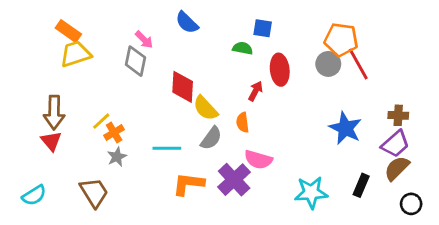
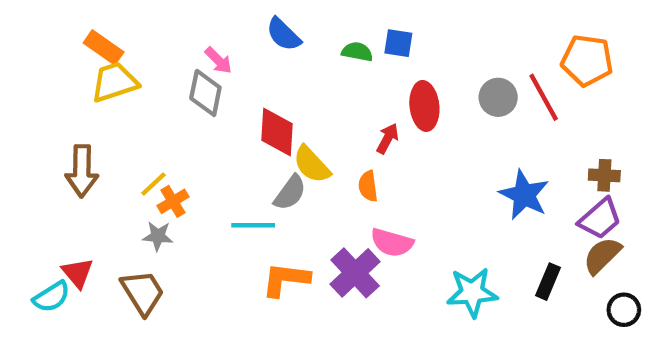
orange pentagon: (341, 40) -> (587, 60), moved
green semicircle: (243, 48) -> (357, 52), moved
gray semicircle: (211, 138) -> (290, 193), moved
red triangle: (51, 141) -> (78, 273), moved
gray star: (117, 157) -> (158, 236), moved, turned 30

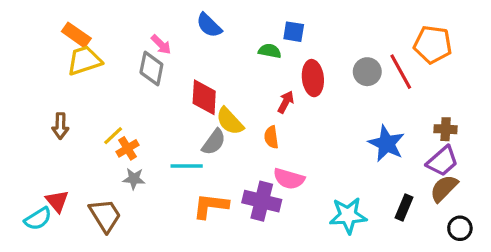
green semicircle: (357, 52) -> (270, 51), moved
brown arrow: (82, 171) -> (60, 126), size x0.7
gray star: (158, 236) -> (134, 179), moved
purple cross: (355, 273) -> (262, 201), turned -33

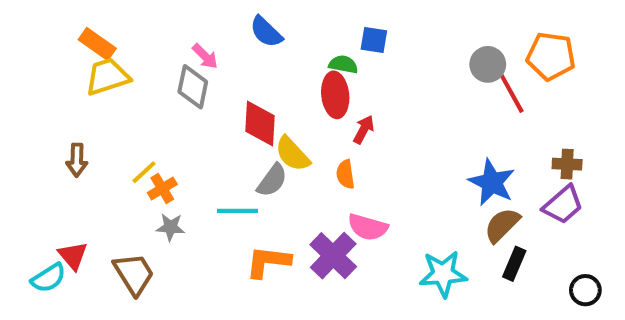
gray circle: (367, 72) -> (488, 64), moved
red ellipse: (313, 78) -> (335, 95), moved
brown semicircle: (444, 188) -> (502, 225), moved
purple cross: (262, 201) -> (333, 256), turned 30

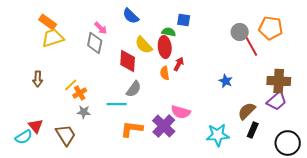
yellow semicircle: (293, 154) -> (144, 45), moved
brown cross: (567, 164) -> (279, 81), size x1.6
orange semicircle: (345, 174) -> (165, 73), moved
blue star: (492, 182) -> (226, 81), moved, size x0.6
black circle: (585, 290) -> (288, 143), size x1.6

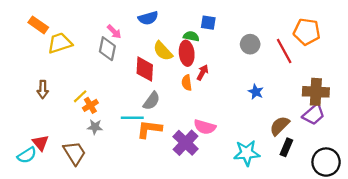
blue semicircle: (131, 16) -> (148, 18), turned -60
orange rectangle: (48, 22) -> (38, 25), moved
gray circle: (240, 32) -> (250, 44), moved
orange L-shape: (132, 129) -> (149, 129), moved

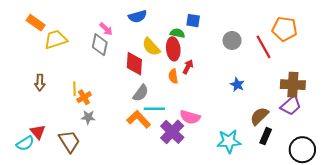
yellow line: (80, 96) -> (75, 89), turned -48
cyan line: (132, 118) -> (154, 109), moved
orange L-shape: (149, 129) -> (139, 119), turned 40

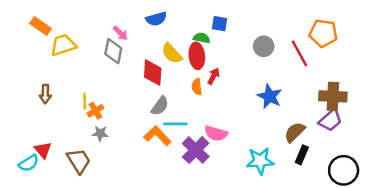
blue star: (237, 85) -> (270, 96), size x1.5

